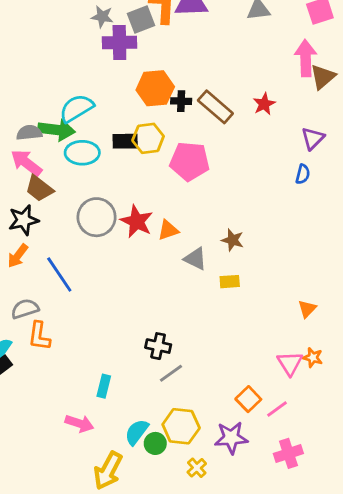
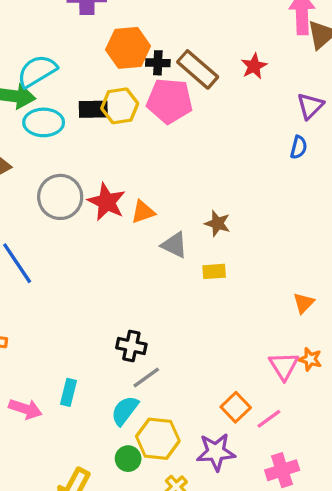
pink pentagon: (190, 161) -> (169, 101), moved
pink arrow: (79, 423) -> (25, 409), moved
cyan semicircle: (137, 432) -> (125, 411), moved

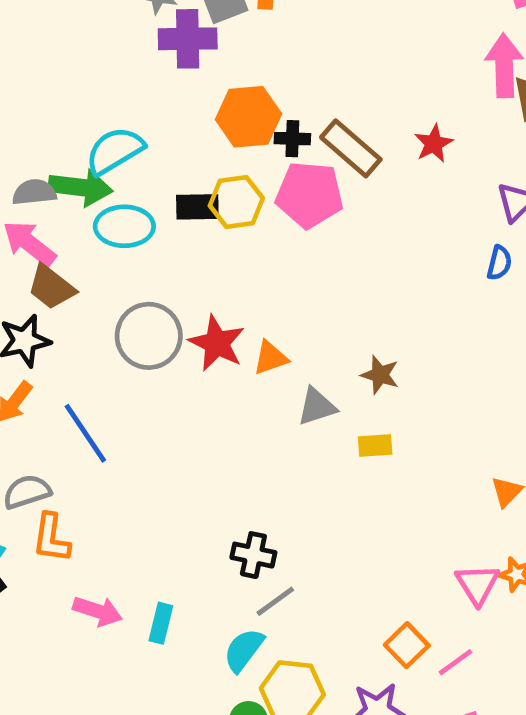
gray triangle: (174, 245) -> (317, 406), turned -44
pink arrow: (25, 409) -> (98, 611), moved

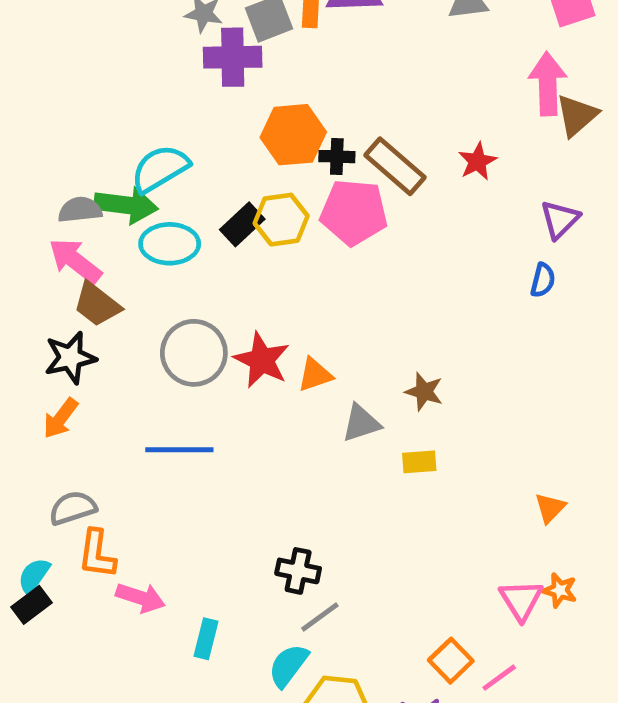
black rectangle: (197, 207) -> (242, 224), turned -42
blue line: (85, 433) -> (179, 450), moved, turned -56
pink arrow: (98, 611) -> (141, 598), moved

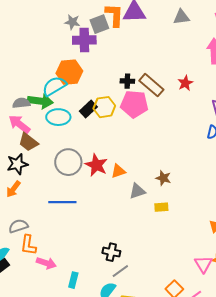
orange hexagon: (293, 135) -> (69, 72), moved

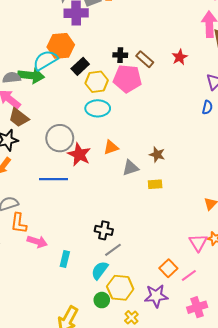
brown rectangle: (151, 85) -> (145, 59), size x0.7
black rectangle: (88, 109) -> (80, 66), moved
cyan ellipse: (58, 117) -> (98, 108), moved
red star: (96, 165) -> (79, 154), moved

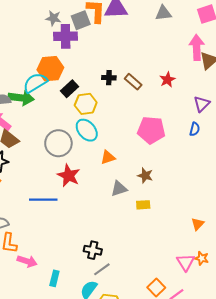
pink pentagon: (127, 79) -> (151, 130), moved
cyan ellipse: (98, 108) -> (87, 130), turned 50
gray circle: (60, 138) -> (58, 143), moved
orange triangle: (111, 147) -> (108, 157), moved

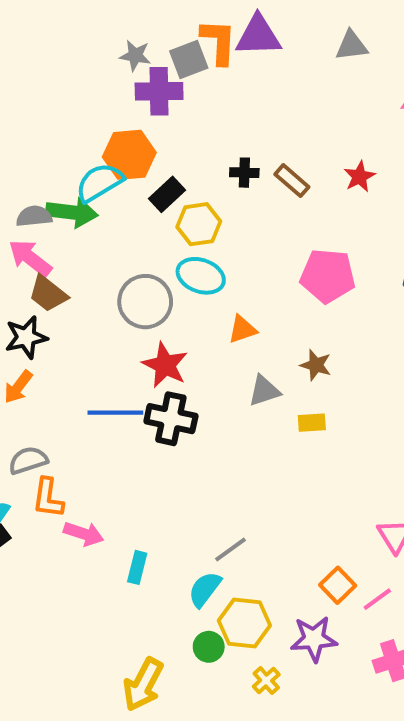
cyan ellipse: (87, 130) -> (201, 276), turned -30
black cross: (93, 250) -> (171, 419), moved, size x1.4

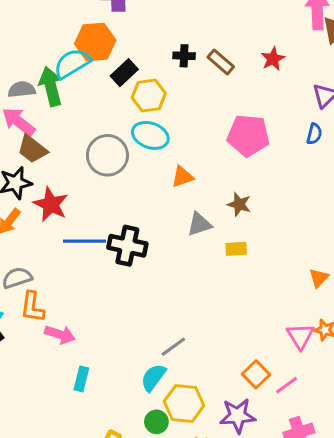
green arrow: (72, 212) -> (51, 86), turned -111
red star: (165, 365) -> (51, 204), moved
cyan rectangle: (137, 567) -> (81, 379), moved

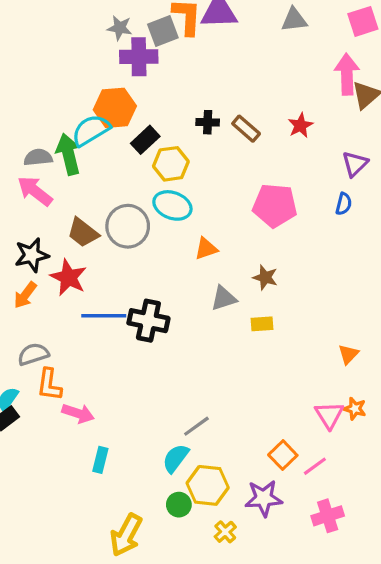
brown trapezoid: (32, 149) -> (83, 233), moved

